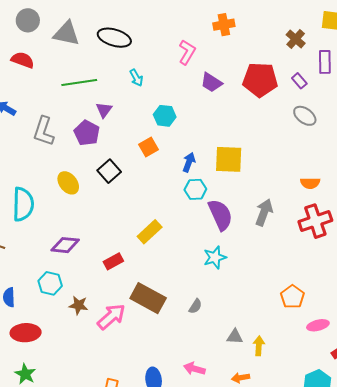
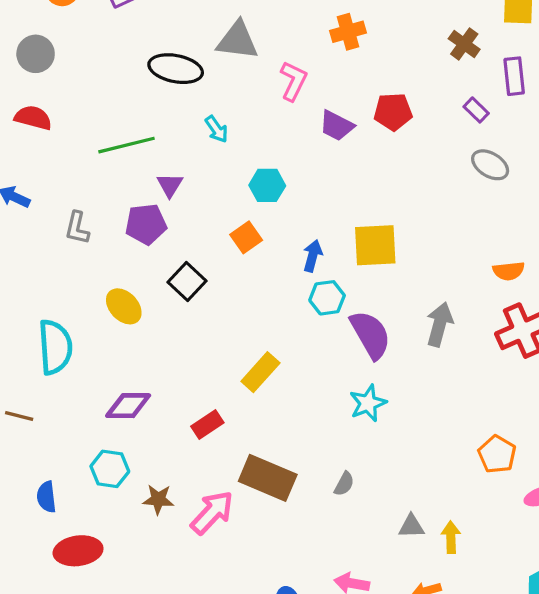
gray triangle: (66, 33) -> (237, 40), moved
red pentagon: (260, 80) -> (393, 112), moved, size x0.7
gray L-shape: (44, 131) -> (77, 228), size x0.7
purple pentagon: (87, 133) -> (146, 224), turned -30

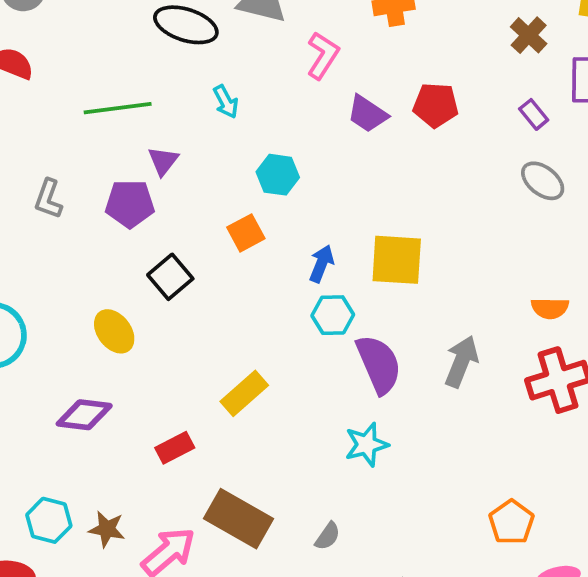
yellow ellipse: (124, 306) -> (114, 331), moved
cyan hexagon: (110, 469) -> (49, 520), moved

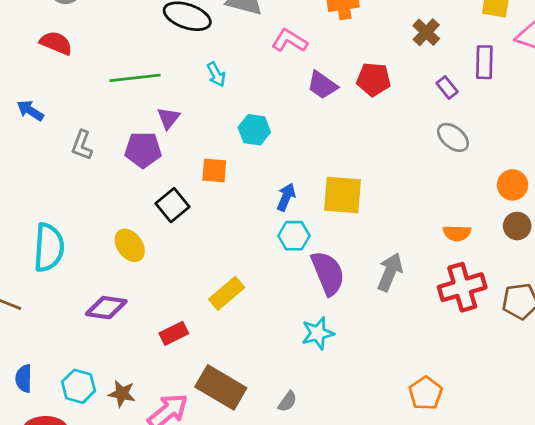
brown cross: (529, 35) -> (426, 32), moved
pink L-shape: (323, 55) -> (289, 41), turned -92
orange square: (246, 233) -> (214, 170), moved, turned 32

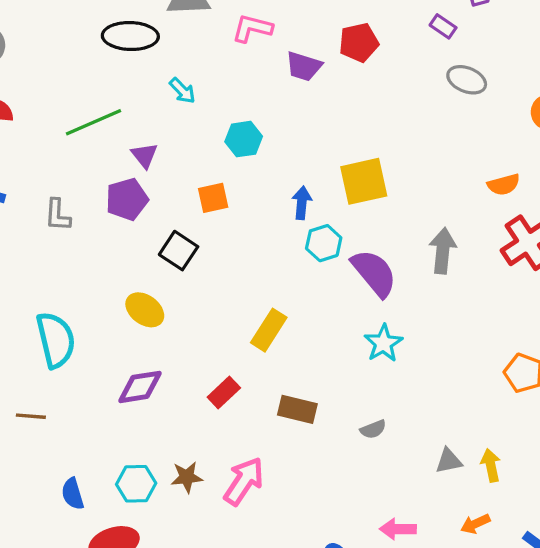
brown rectangle: (221, 387) -> (297, 409), moved, size x0.7
gray semicircle: (287, 402) -> (373, 429), turned 50

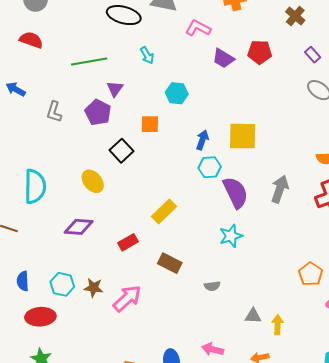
purple pentagon: (127, 199) -> (98, 112), turned 30

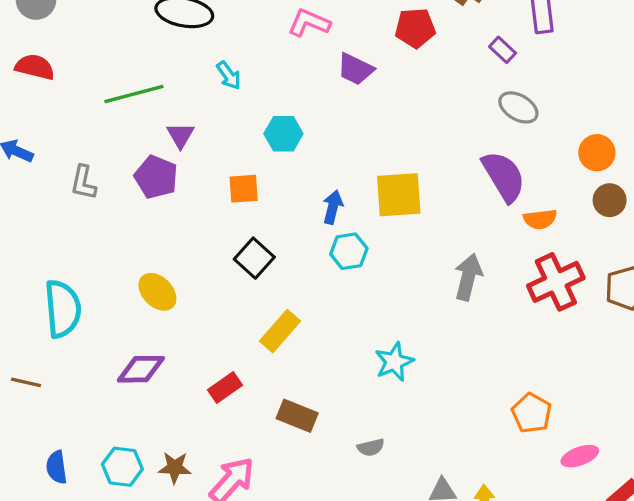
red pentagon: (260, 52) -> (415, 28), moved
black square: (121, 151) -> (254, 258), moved
purple semicircle: (236, 192) -> (504, 176), moved

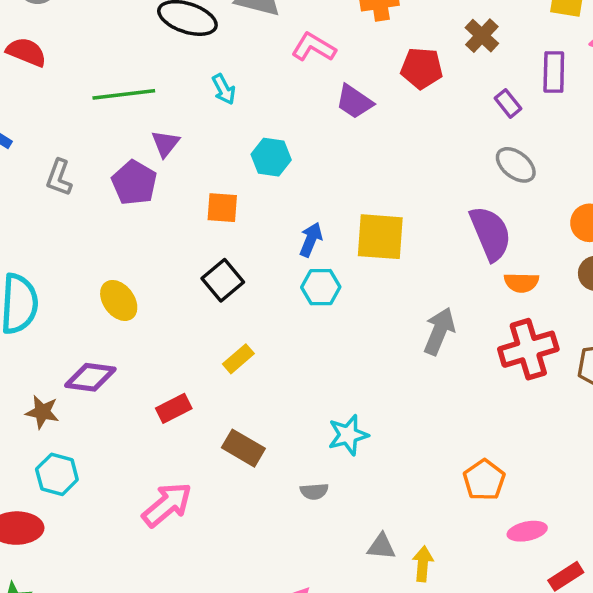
yellow rectangle: (280, 331) -> (238, 359), size x0.7
cyan star: (394, 362) -> (348, 435), moved
brown star: (175, 468) -> (42, 412), moved

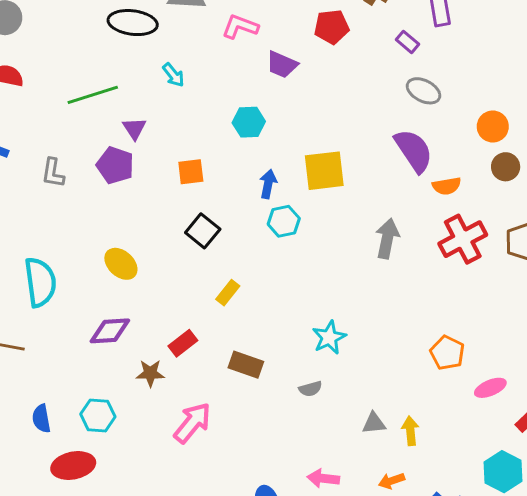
cyan hexagon: (271, 157) -> (249, 122), moved
brown star: (42, 412) -> (150, 373), moved

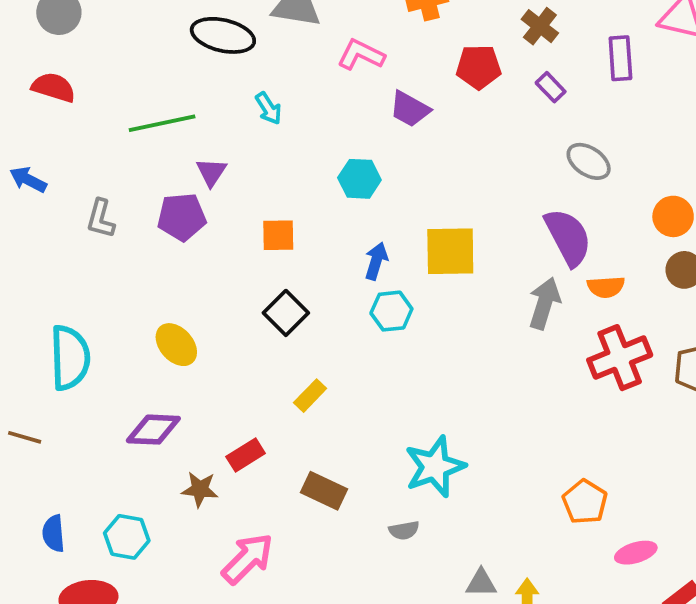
purple rectangle: (408, 42) -> (551, 87), moved
purple pentagon: (115, 165) -> (182, 217), turned -30
gray arrow: (387, 238) -> (544, 303), moved
cyan star: (329, 337) -> (435, 467), size x1.4

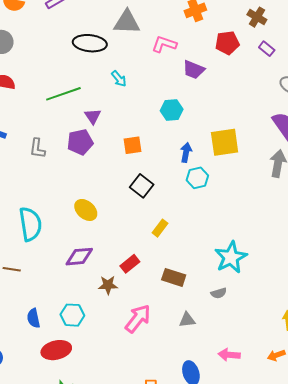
gray triangle: (481, 583) -> (187, 320), moved

